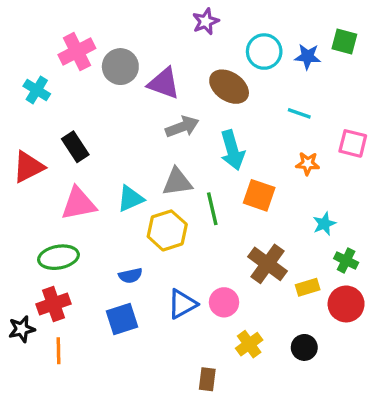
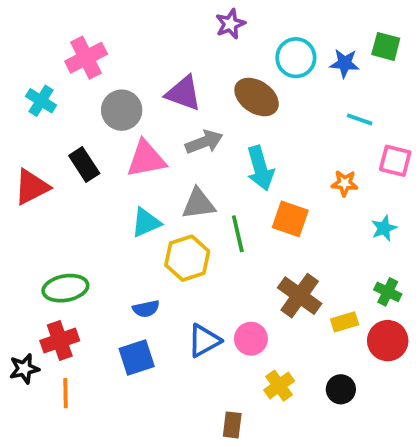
gray circle: (120, 67) -> (122, 110), moved
cyan line: (299, 113) -> (360, 119), moved
pink triangle: (79, 204) -> (146, 159), moved
cyan star: (324, 224) -> (384, 228), moved

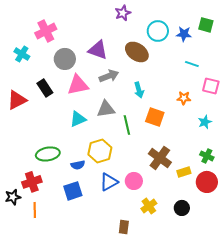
cyan arrow: (260, 168) -> (139, 90), size x0.7
yellow hexagon: (187, 258) -> (100, 151), moved
green ellipse: (65, 288) -> (48, 154), moved

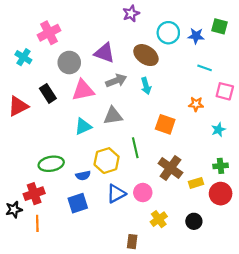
cyan arrow: (139, 90) -> (146, 86), moved
green line: (127, 125) -> (135, 148), moved
green cross: (207, 156) -> (221, 166), turned -32

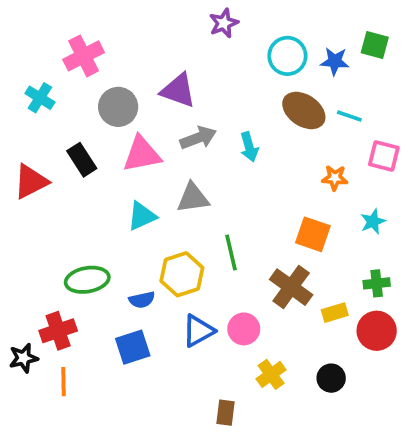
brown ellipse: (146, 55) -> (304, 111), moved
orange square: (165, 124) -> (313, 234), moved

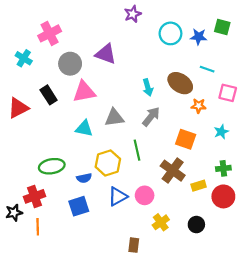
brown ellipse: (304, 111) -> (180, 83), moved
gray arrow: (198, 138) -> (151, 117), moved, turned -30
cyan triangle: (142, 216) -> (84, 128), turned 36

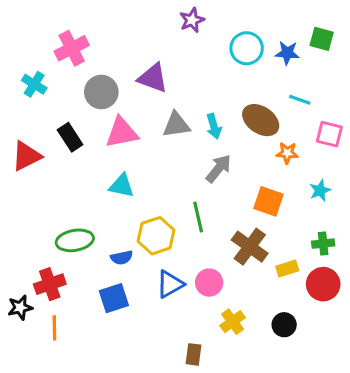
gray triangle: (114, 118) -> (176, 125), moved

